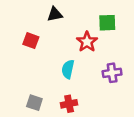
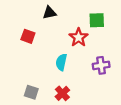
red cross: (69, 104) -> (62, 93), turned -32

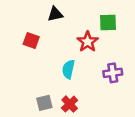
gray square: (31, 92) -> (44, 103), moved, turned -32

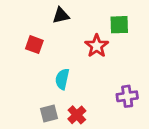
cyan semicircle: (68, 69) -> (62, 79), moved
purple cross: (113, 73) -> (127, 96), moved

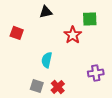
red square: (34, 45) -> (17, 33), moved
gray square: (49, 114) -> (37, 86), turned 32

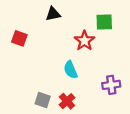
cyan semicircle: (47, 60) -> (71, 70), moved, turned -35

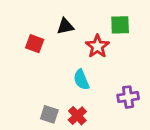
black triangle: (53, 14) -> (65, 26), moved
red square: (19, 38) -> (35, 44), moved

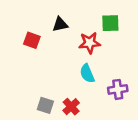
red star: (97, 46) -> (90, 43), turned 30
cyan semicircle: (81, 80) -> (87, 73), moved

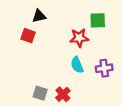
black triangle: (60, 24) -> (39, 16), moved
purple cross: (118, 89) -> (104, 68), moved

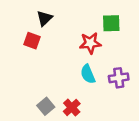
black triangle: (39, 16) -> (44, 18), turned -32
gray square: (40, 93) -> (46, 106), turned 32

